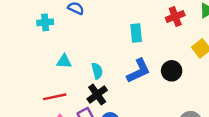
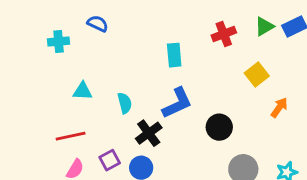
black circle: (172, 71) -> (219, 127), moved
black cross: (97, 94) -> (149, 133), moved

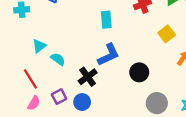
cyan triangle: (83, 91) -> (39, 46), turned -40
cyan semicircle: (125, 103) -> (58, 59), moved, turned -40
red line: (71, 136) -> (30, 79), turned 70

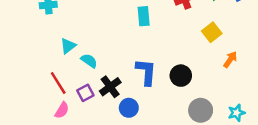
blue L-shape: (108, 55) -> (146, 72), moved, turned -60
black cross: (88, 77) -> (110, 87), moved
purple square: (59, 97) -> (85, 93), moved
blue circle: (82, 102) -> (129, 108), moved

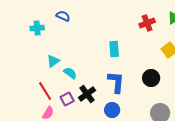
cyan rectangle: (144, 16) -> (114, 49), moved
black circle: (181, 76) -> (151, 78), moved
blue circle: (129, 108) -> (112, 110), moved

